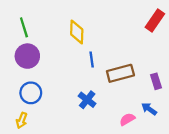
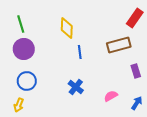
brown rectangle: (120, 73) -> (119, 45), moved
blue arrow: (149, 109) -> (137, 103), moved, turned 88
pink semicircle: (127, 119) -> (111, 96), moved

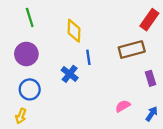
green line: (21, 24) -> (30, 17), moved
blue cross: (76, 87) -> (70, 74), moved

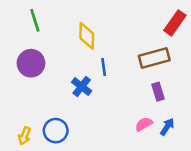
purple rectangle: (150, 78) -> (158, 92), moved
blue circle: (30, 89) -> (56, 131), moved
blue arrow: (152, 114) -> (167, 127), moved

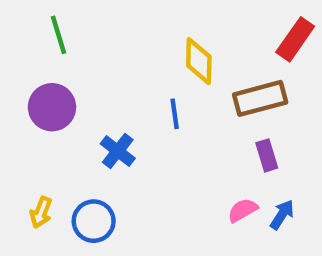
yellow diamond: (87, 36) -> (199, 61), moved
blue cross: (82, 87) -> (118, 151), moved
yellow arrow: (25, 136) -> (41, 212), moved

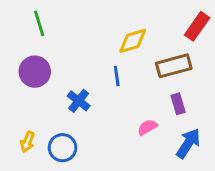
yellow diamond: (199, 61) -> (133, 41), turned 72
pink semicircle: (243, 210) -> (147, 127), moved
blue arrow: (282, 215) -> (188, 143), size x1.5

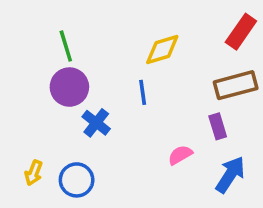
green line: (39, 23) -> (66, 46), moved
brown rectangle: (174, 66) -> (236, 85), moved
purple circle: (35, 72) -> (69, 87), moved

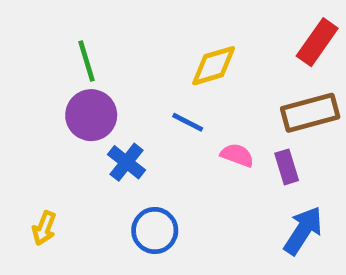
blue line: (143, 92) -> (188, 122), turned -55
pink semicircle: (180, 155) -> (237, 155), moved, turned 50
blue circle: (77, 180) -> (155, 231), moved

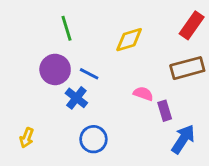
green line: (86, 61) -> (66, 28), moved
blue line: (188, 122) -> (89, 74), moved
purple rectangle: (287, 167) -> (165, 111), moved

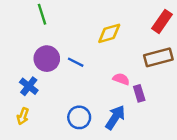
green line: (66, 28) -> (42, 14), moved
blue cross: (76, 98) -> (29, 86), moved
blue arrow: (183, 139) -> (115, 117), moved

